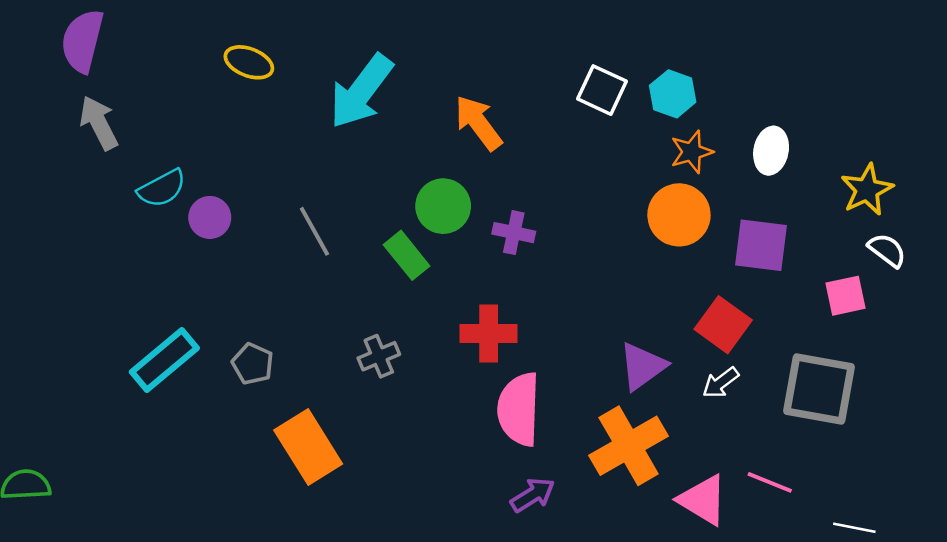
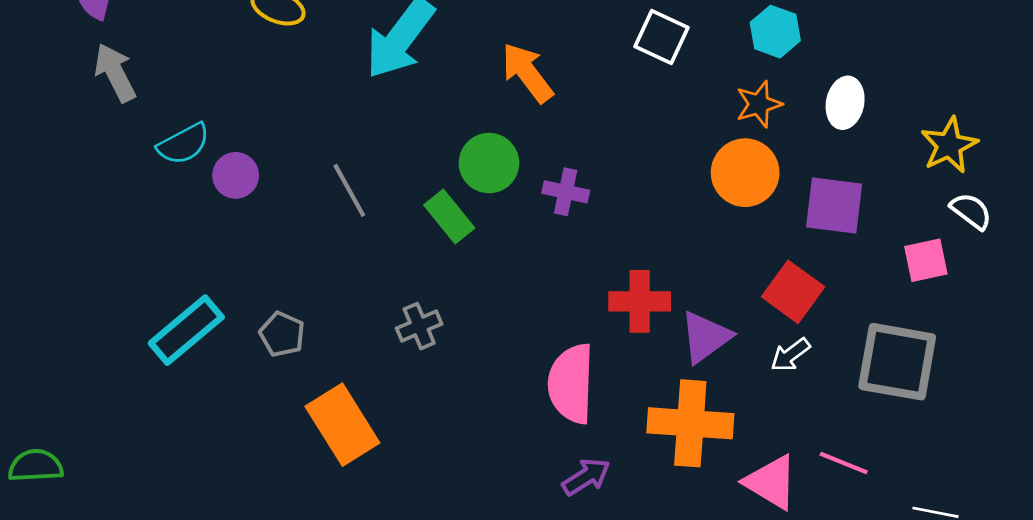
cyan hexagon: (673, 94) -> (775, 32), moved
red cross: (489, 333) -> (640, 301), moved
orange cross: (629, 446) -> (690, 423), turned 34

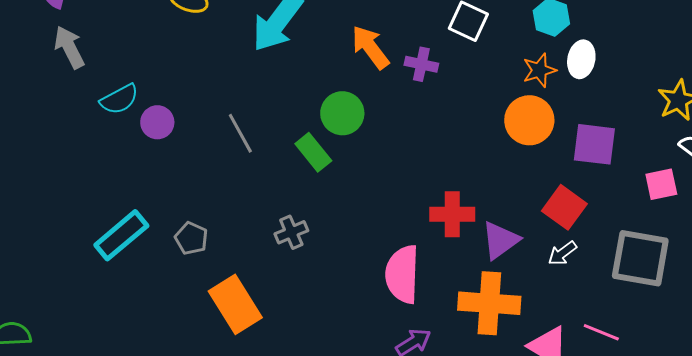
white ellipse: (845, 103) -> (581, 59), moved
purple cross: (566, 192) -> (421, 64), moved

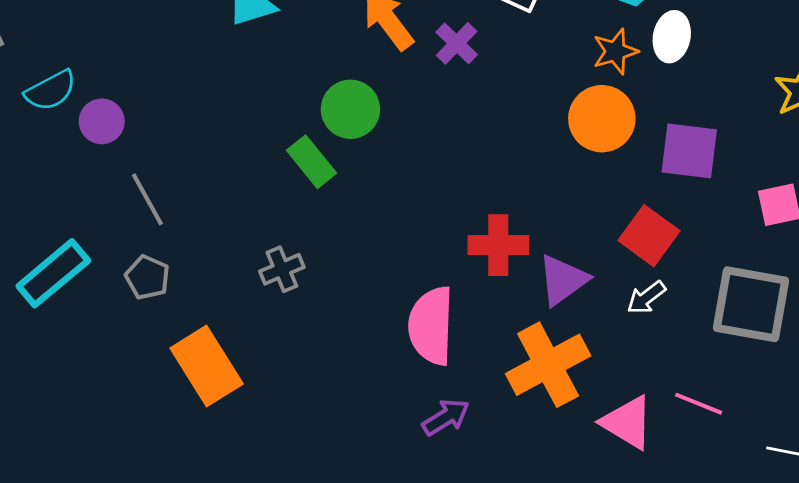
purple cross: (421, 64) -> (457, 43), turned 32
gray line: (240, 133) -> (147, 199), moved
orange cross: (489, 303) -> (548, 365), turned -32

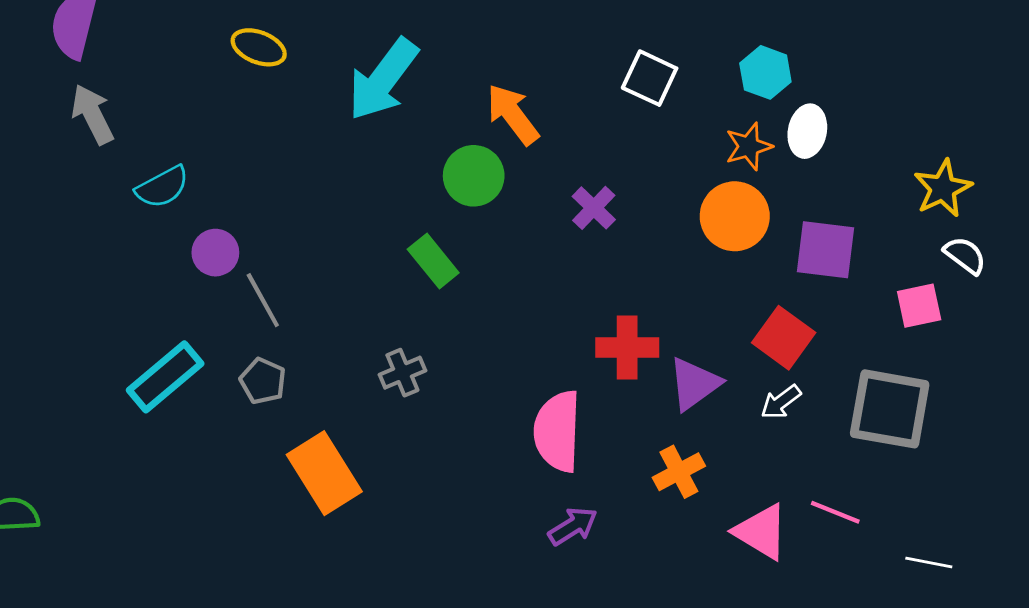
purple cross: (457, 43) -> (594, 208), moved
green circle: (350, 109) -> (474, 176), moved
purple circle: (102, 121) -> (215, 253), moved
orange cross: (548, 365) -> (679, 472), size x0.6

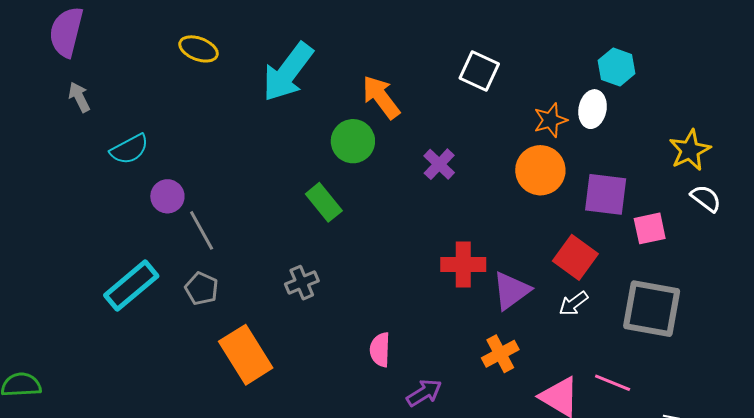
cyan hexagon: (765, 72) -> (617, 67), moved
gray arrow: (93, 114) -> (79, 97), size x0.7
pink square: (919, 306) -> (650, 228), moved
pink semicircle: (557, 431) -> (380, 350), moved, size x0.6

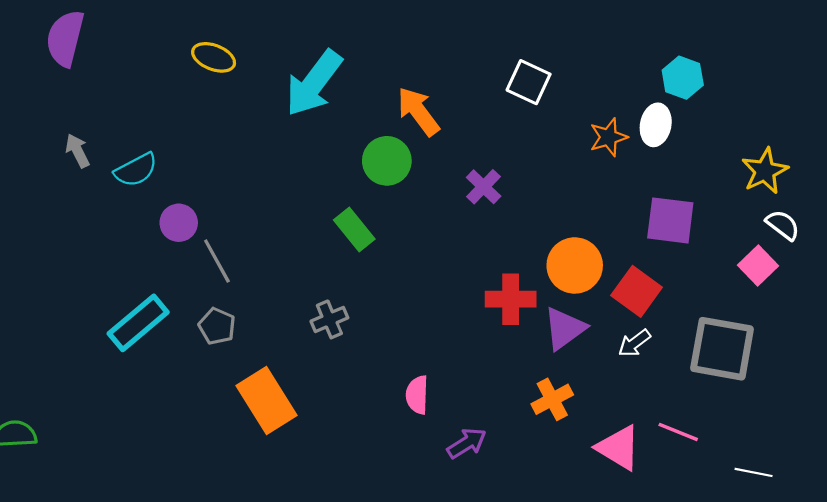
gray arrow: (79, 97) -> (77, 151), moved
orange circle: (540, 170) -> (575, 265), moved
pink square: (650, 228) -> (758, 265), moved, turned -32

